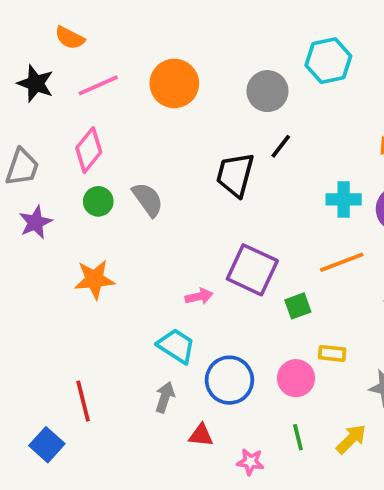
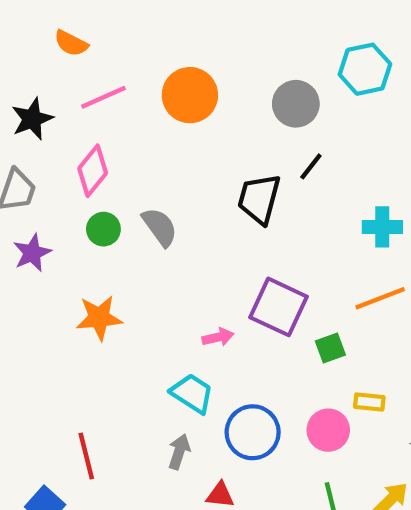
black star: (36, 83) -> (32, 119), moved, turned 30

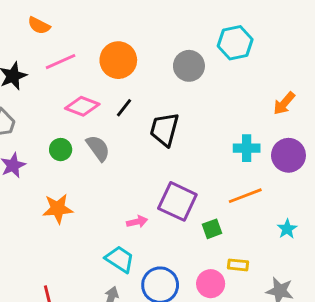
black line: (311, 166) -> (124, 108), moved
pink diamond: (93, 171) -> (82, 106), moved, turned 72

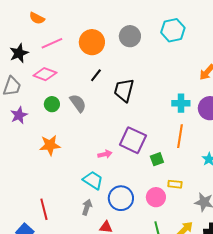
gray circle: (189, 66) -> (130, 36), moved
pink diamond: (82, 106) -> (45, 74), moved
orange line: (245, 196) -> (180, 136), turned -60

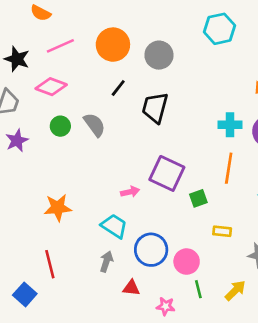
gray circle: (130, 36) -> (159, 55), moved
black star: (19, 53) -> (17, 59), turned -30
orange star: (50, 145) -> (58, 208), moved
pink circle: (156, 197) -> (187, 262), moved

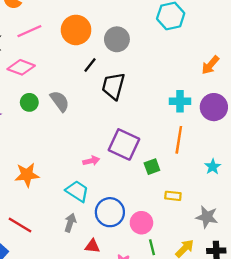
black line: (118, 88) -> (90, 65), moved
red line: (50, 264) -> (20, 225), turned -45

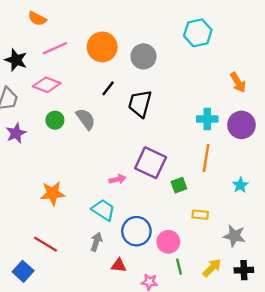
black line: (90, 65) -> (108, 88), moved
orange arrow: (210, 65) -> (238, 82), turned -72

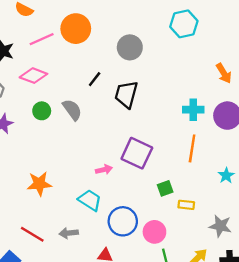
orange circle: (102, 47) -> (76, 29), moved
green square: (179, 185) -> (165, 188), moved
gray arrow: (96, 242) -> (69, 233), moved, turned -114

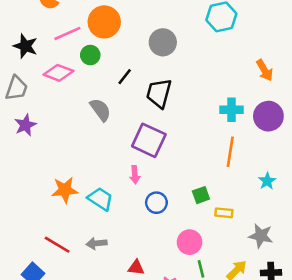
green circle: (42, 111) -> (90, 55), moved
purple square: (137, 153) -> (149, 140), moved
pink arrow: (104, 170) -> (135, 175), turned 98
cyan trapezoid: (90, 200) -> (100, 199), moved
blue circle: (123, 221) -> (156, 203), moved, size x0.7

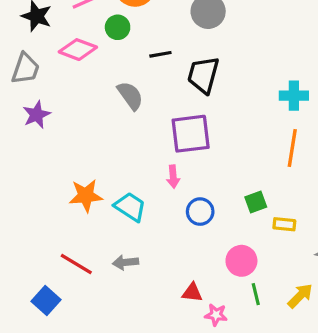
black line: (125, 77) -> (160, 54), turned 42
purple square: (149, 140) -> (191, 134), turned -32
red triangle: (136, 268) -> (192, 293), moved

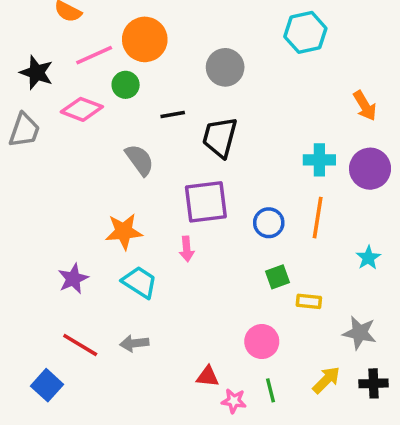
purple star: (37, 115) -> (73, 279), moved
orange star: (86, 196) -> (124, 231), moved
blue circle: (200, 212) -> (269, 223), moved
green line: (256, 294) -> (270, 390), moved

